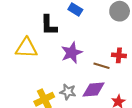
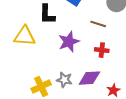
red cross: (119, 55) -> (102, 50), moved
brown line: (102, 66) -> (98, 24), moved

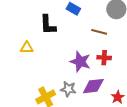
yellow triangle: (25, 36) -> (27, 48), size x0.6
purple star: (69, 42) -> (80, 62), moved, turned -30

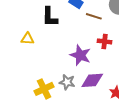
brown line: (99, 32) -> (94, 16), moved
red cross: (104, 58) -> (105, 41), moved

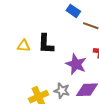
black L-shape: (50, 17) -> (46, 44), moved

